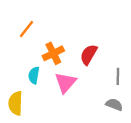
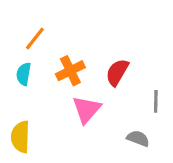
cyan semicircle: (34, 75) -> (24, 74), moved
gray semicircle: (114, 104) -> (138, 138), moved

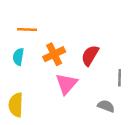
orange line: (35, 38) -> (27, 30), turned 54

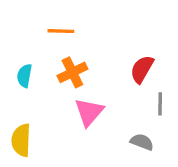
orange line: (27, 30) -> (61, 31), moved
red semicircle: (90, 55) -> (142, 69), moved

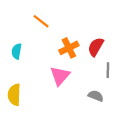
orange line: (61, 31) -> (41, 21), turned 36
orange cross: (72, 72) -> (69, 48), moved

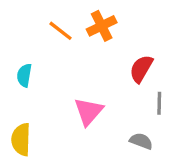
orange cross: (69, 48) -> (102, 26), moved

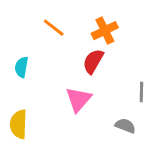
orange cross: (102, 26) -> (105, 31), moved
red semicircle: (141, 69) -> (93, 61), moved

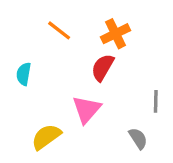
yellow semicircle: (19, 124) -> (46, 137), moved, turned 52
gray semicircle: (125, 126) -> (138, 138), turned 36

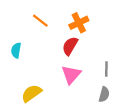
pink triangle: (86, 109) -> (71, 75), moved
gray semicircle: (138, 138) -> (104, 94), moved, turned 48

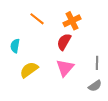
yellow semicircle: (31, 93) -> (29, 70), moved
gray semicircle: (104, 94) -> (95, 86), turned 40

